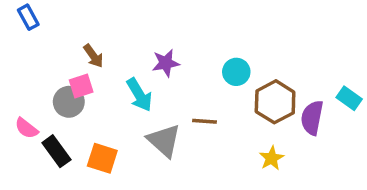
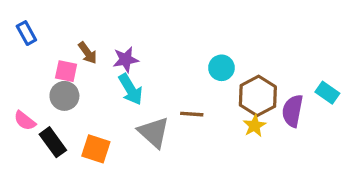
blue rectangle: (28, 17) -> (26, 33), moved
purple star: (166, 63) -> (126, 60), moved
pink square: (81, 86) -> (66, 71), moved, turned 30
yellow star: (272, 158) -> (255, 126), moved

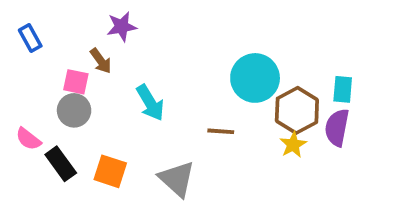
purple star: (126, 60) -> (122, 27), moved
cyan circle: (221, 68) -> (255, 78), size x1.6
cyan rectangle: (327, 93) -> (343, 89), moved, turned 60
gray triangle: (154, 132) -> (177, 179), moved

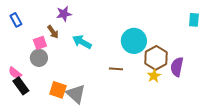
pink square: (76, 82) -> (40, 43), turned -32
cyan rectangle: (343, 89) -> (194, 20), moved
cyan arrow: (150, 103) -> (82, 42), moved, turned 150
black rectangle: (61, 164) -> (21, 86), moved
gray triangle: (177, 179) -> (76, 94), moved

